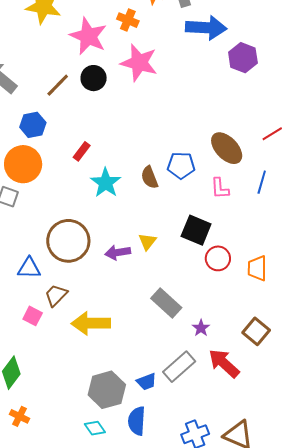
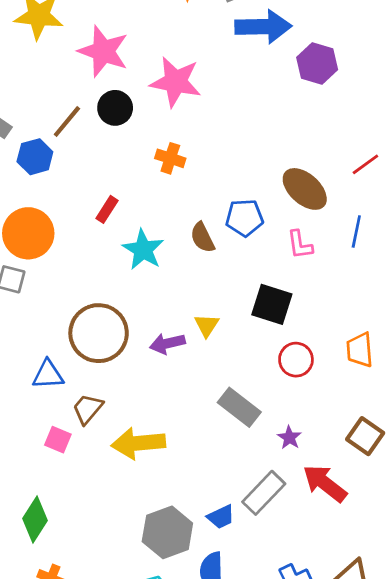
orange cross: (128, 20) -> (170, 158), moved
blue hexagon: (33, 125) -> (35, 157), moved
red circle: (218, 258) -> (296, 360), moved

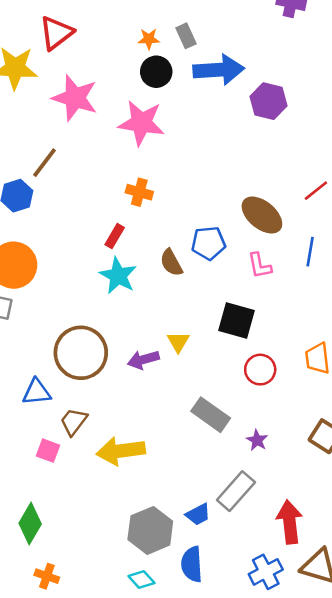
black circle: (115, 108) -> (156, 72), moved
red rectangle: (107, 209) -> (115, 236), moved
red arrow: (325, 483) -> (290, 522), moved, turned 48

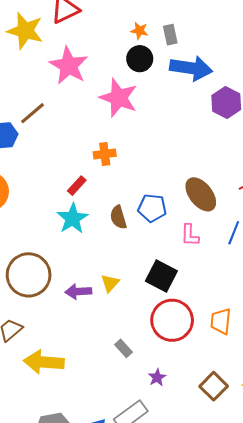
orange cross: (139, 192) -> (105, 154), turned -35
red circle: (260, 370) -> (172, 320), size x1.6
gray rectangle: (211, 415) -> (124, 348), size x0.6

